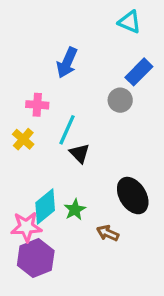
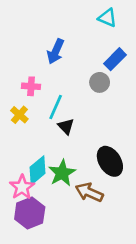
green star: (75, 210) -> (62, 173), size x1.5
pink star: (26, 227) -> (22, 187), turned -30
brown arrow: (108, 233) -> (89, 192), size x1.5

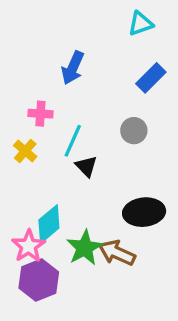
cyan triangle: (107, 18) -> (141, 24), turned -42
gray circle: (100, 82) -> (134, 131), moved
black ellipse: (110, 161) -> (144, 212), turned -64
green star: (62, 173) -> (85, 248), moved

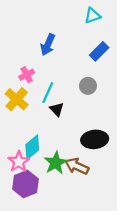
pink cross: (40, 114) -> (27, 75), turned -32
yellow cross: (25, 151) -> (17, 99), size x1.5

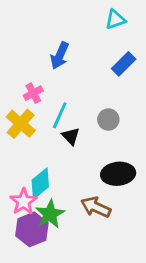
gray circle: (88, 86) -> (108, 120), moved
green star: (56, 163) -> (50, 214), moved

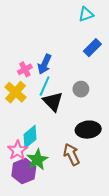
blue arrow: (60, 56) -> (45, 64), moved
black triangle: (71, 136) -> (53, 102), size x1.5
brown arrow: (96, 207) -> (72, 154), turned 40

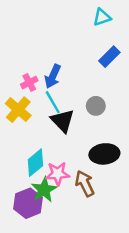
cyan line: (45, 86) -> (53, 102), turned -54
pink star: (18, 150) -> (58, 174), moved, turned 30

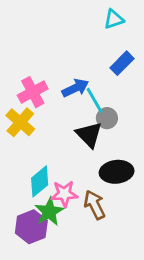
blue arrow: (53, 76) -> (75, 88), moved, turned -140
pink cross: (29, 82) -> (33, 92), size x1.5
cyan line: (53, 102) -> (95, 100), moved
black triangle: (63, 121) -> (89, 135), moved

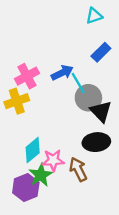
gray circle: (107, 118) -> (88, 98), size x1.5
yellow cross: (20, 122) -> (17, 101), turned 30
black triangle: (89, 135) -> (101, 111), moved

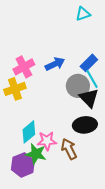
blue rectangle: (101, 52) -> (89, 63), moved
cyan line: (78, 83) -> (92, 79), moved
green star: (41, 175) -> (36, 154), turned -30

